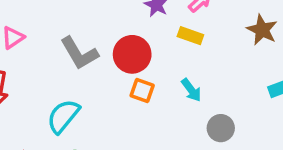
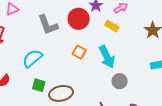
red circle: (132, 54) -> (79, 19), moved
cyan arrow: (191, 90) -> (107, 57), size x1.6

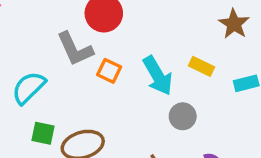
gray L-shape: (48, 25) -> (75, 49), moved
yellow rectangle: (112, 26) -> (201, 66), moved

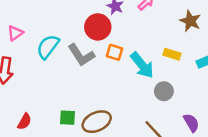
orange square: (109, 71) -> (114, 52), moved
cyan semicircle: (29, 88) -> (48, 47), moved

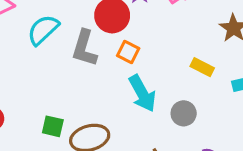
gray L-shape: (81, 55) -> (84, 48), turned 40
cyan arrow: (142, 65) -> (142, 93), moved

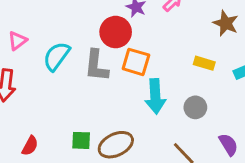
orange square: (128, 52) -> (136, 62), size x1.4
cyan arrow: (142, 93) -> (155, 96), turned 36

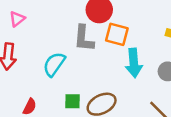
cyan semicircle: (57, 56) -> (54, 64), moved

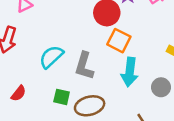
gray L-shape: (84, 38) -> (84, 66), moved

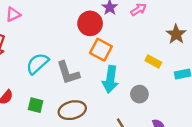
gray L-shape: (84, 66) -> (68, 73), turned -36
green square: (62, 97) -> (36, 105), moved

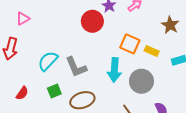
orange square: (101, 50) -> (130, 44), moved
gray circle: (139, 94) -> (141, 81), size x1.5
green square: (36, 105) -> (54, 91), moved, turned -32

